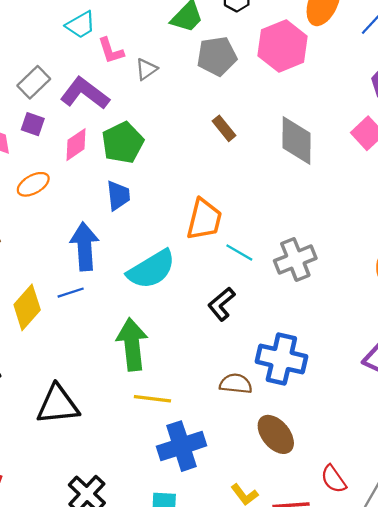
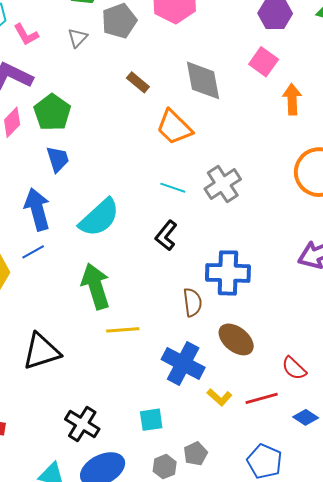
gray triangle: (146, 69) -> (78, 38), moved
orange trapezoid: (204, 219) -> (174, 127), moved, turned 132
brown semicircle: (236, 384) -> (192, 302), turned 88
blue cross: (182, 446) -> (183, 363), moved, turned -33

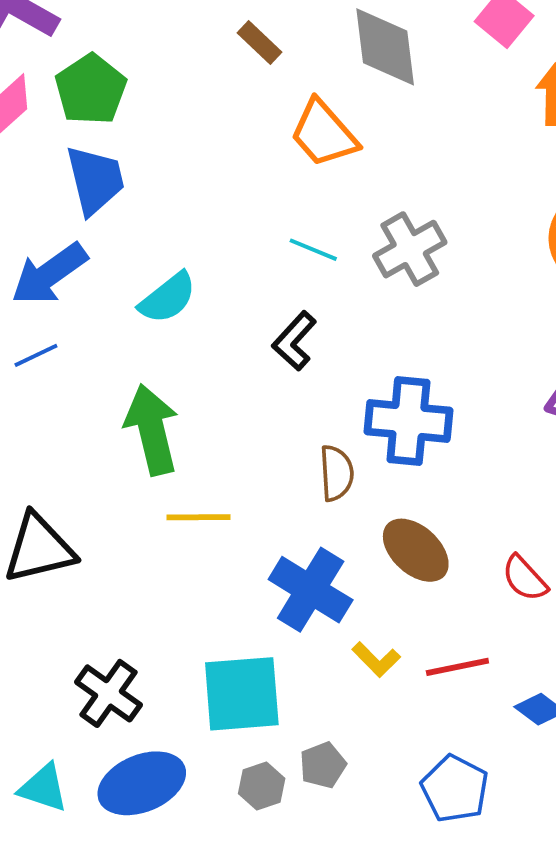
blue trapezoid: (58, 159) -> (95, 180), size x1.4
blue arrow: (37, 209) -> (49, 274), turned -114
cyan semicircle: (99, 218) -> (168, 298), size x0.7
red semicircle: (294, 368) -> (525, 578), moved
cyan square: (151, 420) -> (242, 694), size x1.8

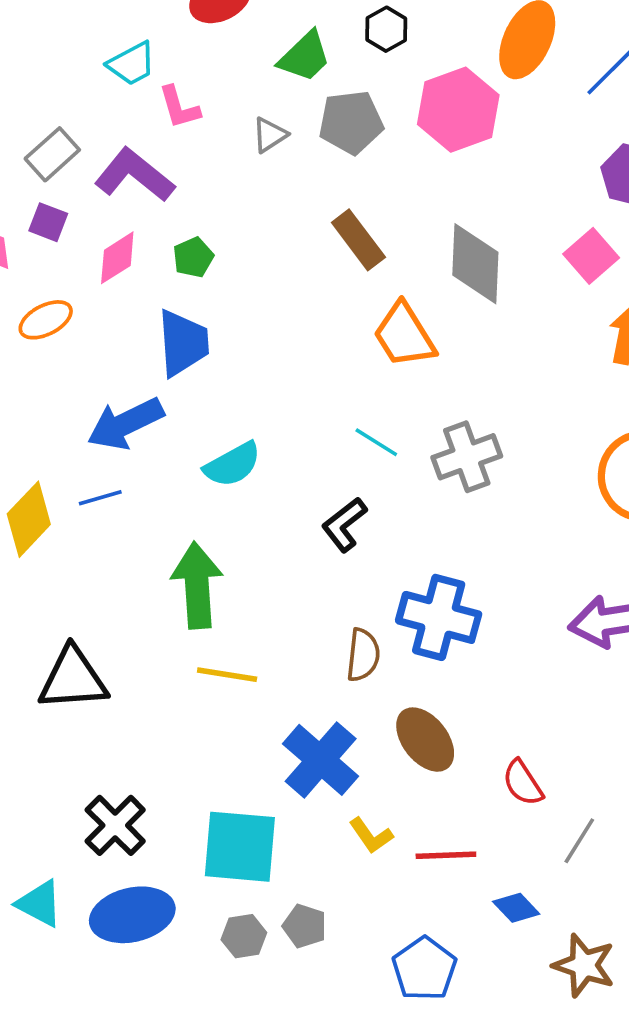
brown rectangle: (260, 42) -> (358, 240), size x1.4
green pentagon: (91, 89) -> (193, 257), size x0.6
gray pentagon: (323, 765) -> (305, 926), turned 30

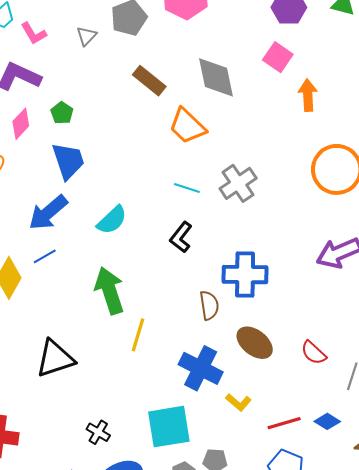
yellow line: (227, 675) -> (138, 335), turned -68
black cross: (115, 825) -> (98, 432), size x0.7
red line: (446, 855) -> (284, 423), moved

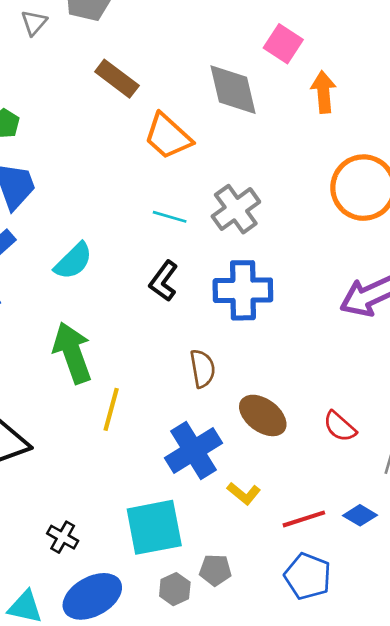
gray diamond: (216, 77) -> (233, 90), moved
blue cross: (245, 275) -> (243, 290), moved
blue cross: (201, 368) -> (194, 451), turned 33

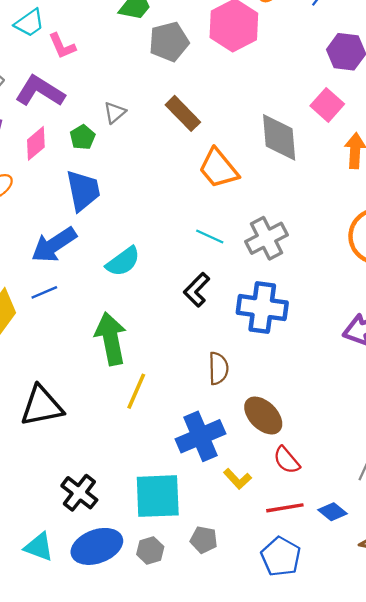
gray triangle: (34, 23) -> (115, 113), moved
red semicircle: (340, 426) -> (287, 460), moved
black cross: (63, 537) -> (79, 493), size x1.4
gray hexagon: (175, 589) -> (150, 550), moved

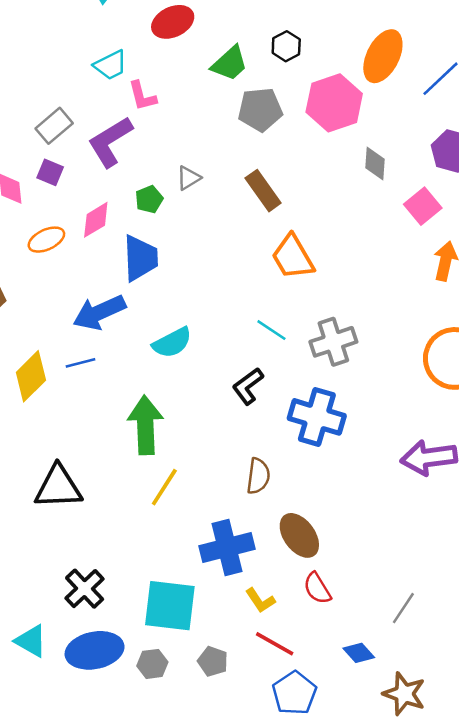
purple L-shape: (40, 91) -> (110, 142), turned -72
gray diamond: (279, 137) -> (375, 163), moved, size x0.6
pink diamond: (36, 143) -> (96, 220), moved
red line: (285, 508) -> (275, 644), moved, turned 30

